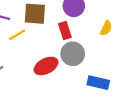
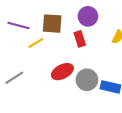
gray circle: (73, 54) -> (87, 80), moved

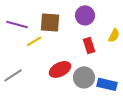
red rectangle: (80, 39) -> (89, 45), moved

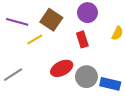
brown square: (50, 22) -> (51, 20), turned 30
red rectangle: (89, 45) -> (82, 39), moved

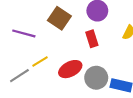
purple line: (17, 22) -> (24, 33), moved
yellow line: (35, 39) -> (40, 61), moved

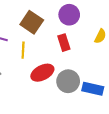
yellow line: (40, 61) -> (23, 50), moved, turned -56

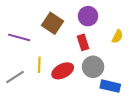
yellow line: (23, 50) -> (39, 65), moved
gray circle: (68, 81) -> (93, 67), moved

